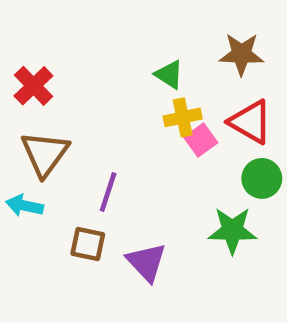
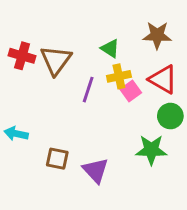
red cross: (33, 86) -> (22, 56), turned -30
brown triangle: (45, 154) -> (56, 60), moved
purple line: (108, 192) -> (88, 90), moved

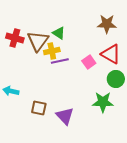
green triangle: (110, 48) -> (59, 33), moved
yellow cross: (119, 76) -> (52, 51), moved
purple line: (88, 90) -> (60, 61), turned 60

